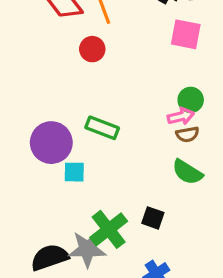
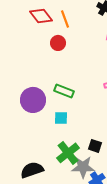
cyan square: (74, 172) -> (61, 118), moved
gray star: (87, 249) -> (83, 167), moved

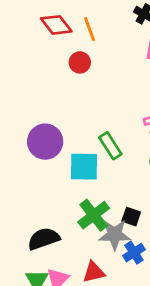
green rectangle: (64, 91) -> (110, 146), moved, turned 36
cyan square: (61, 118) -> (84, 167), size x1.6
black square: (95, 146) -> (131, 217), moved

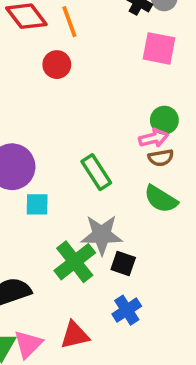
cyan square: (84, 167) -> (37, 204), moved, size x0.6
gray star: (115, 235) -> (102, 235), moved

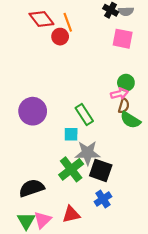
red circle: (57, 65) -> (60, 37), moved
brown semicircle: (161, 158) -> (124, 106), turned -64
green semicircle: (161, 199) -> (130, 120), moved
cyan square: (37, 204) -> (71, 134), moved
black square: (123, 264) -> (101, 170), size x1.5

